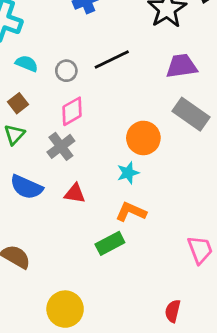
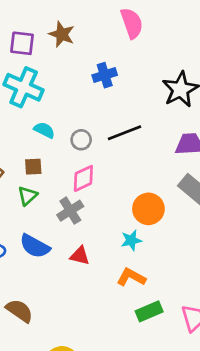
brown square: (18, 103) -> (33, 167), turned 30
green rectangle: (110, 243) -> (149, 311), moved

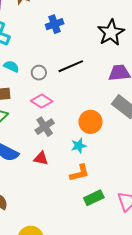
pink diamond: (83, 178) -> (42, 101), turned 60
gray cross: (70, 211) -> (45, 127), moved
orange L-shape: (131, 277) -> (80, 173), turned 140

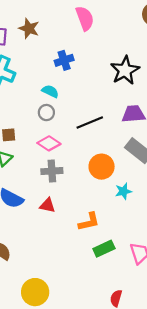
cyan semicircle: (11, 66) -> (50, 91), moved
black line: (71, 66) -> (90, 123), moved
gray cross: (45, 127) -> (52, 171), turned 30
cyan star: (79, 146) -> (123, 191), moved

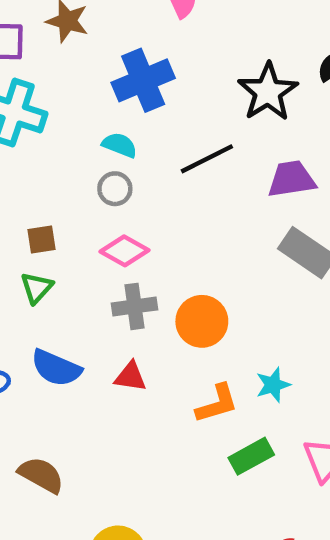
blue cross: (64, 60) -> (143, 80), size x1.5
black line: (90, 123) -> (207, 159), moved
orange circle: (102, 167) -> (202, 321), moved
cyan star: (123, 191) -> (273, 385), moved

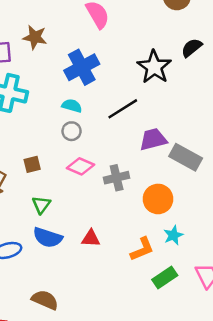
purple trapezoid: (291, 179) -> (153, 139), moved
green triangle: (37, 288) -> (41, 205), moved
gray cross: (134, 306) -> (117, 178), moved
orange circle: (202, 321) -> (158, 199), moved

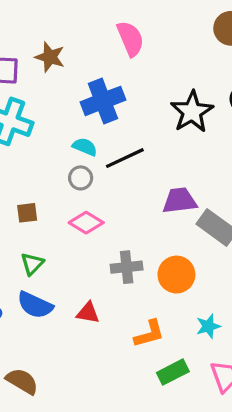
black line: (123, 109) -> (125, 158), moved
gray cross: (117, 178) -> (127, 267), moved
cyan star: (173, 235) -> (208, 326), moved

